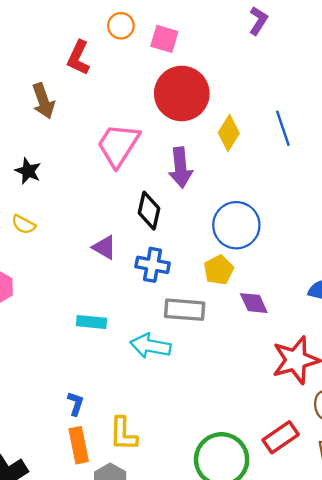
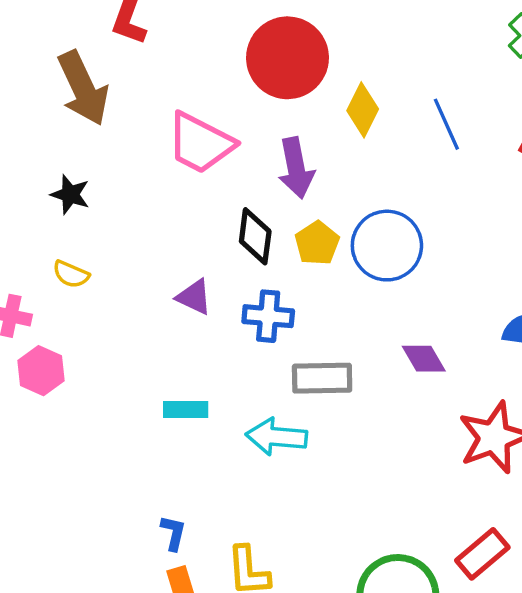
brown arrow: (43, 101) -> (83, 88), size x1.4
blue line: (283, 128) -> (446, 124), moved
pink trapezoid: (118, 145) -> (200, 143), turned -90
yellow pentagon: (219, 270) -> (317, 243), moved

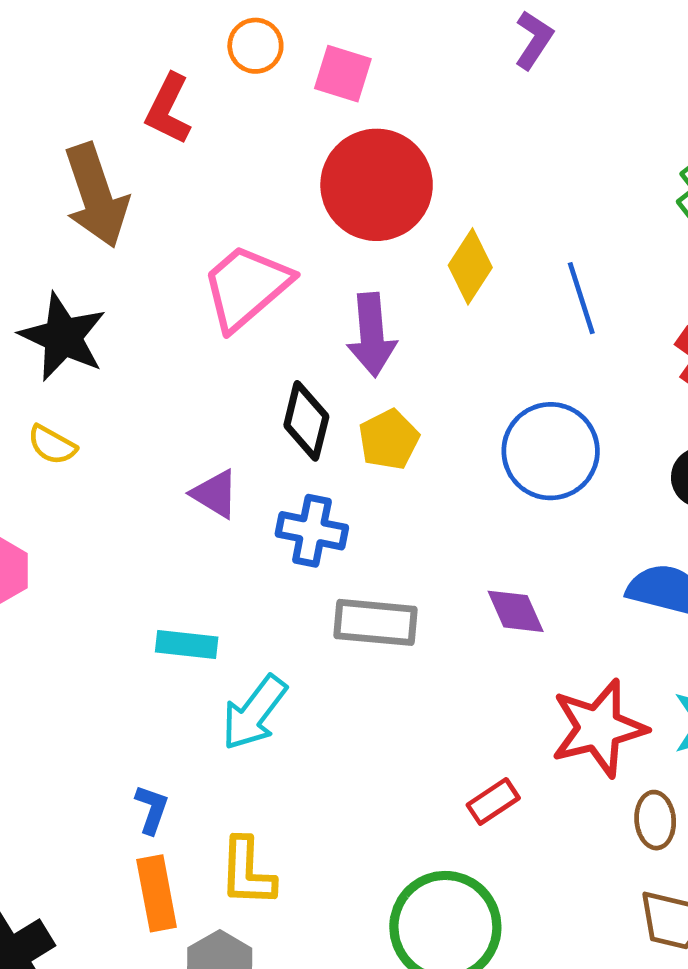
pink trapezoid: (200, 143) -> (246, 287), turned 106
black star: (70, 194) -> (63, 337), size x1.6
blue circle: (387, 246) -> (551, 451), moved
cyan arrow: (276, 437) -> (254, 713), moved, turned -64
red rectangle: (482, 554) -> (493, 801), moved, size x0.7

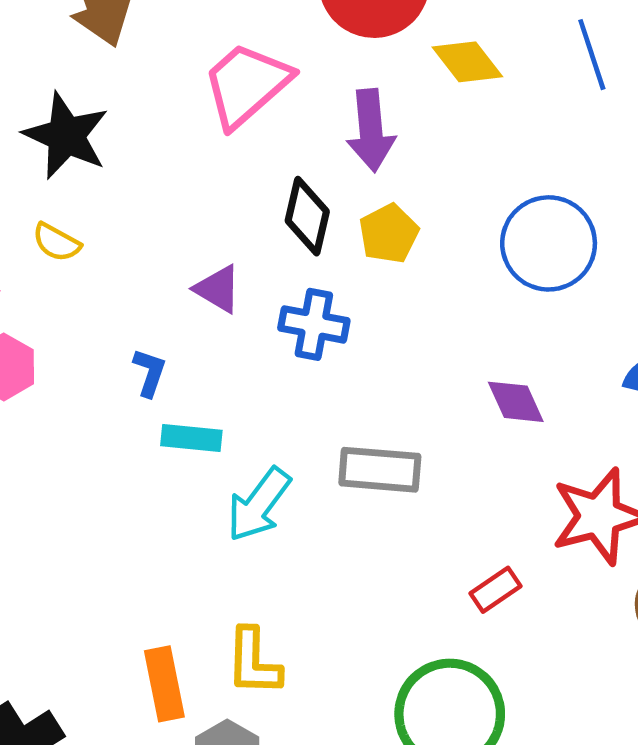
yellow diamond: (470, 266) -> (467, 62), turned -70
blue line: (581, 298) -> (592, 55), moved
gray rectangle: (376, 622) -> (380, 470), moved
blue L-shape: (152, 809) -> (150, 373), moved

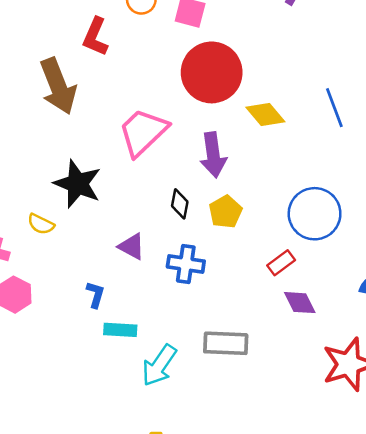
black star: (66, 136) -> (78, 184), moved
black diamond: (307, 216) -> (180, 204), size x0.7
red rectangle: (496, 590) -> (281, 263), moved

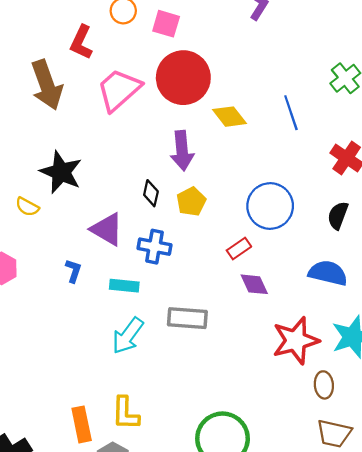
pink trapezoid: (143, 132) -> (119, 90), moved
purple triangle: (132, 246) -> (107, 229), size x1.4
cyan rectangle: (120, 330) -> (124, 286), moved

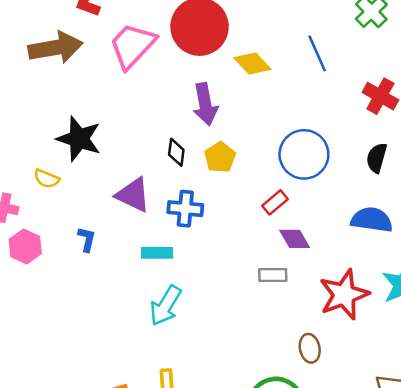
brown arrow: (47, 85) -> (55, 48), turned -75
blue L-shape: (73, 271) -> (87, 239), moved
gray rectangle: (187, 318) -> (273, 275), moved, size x0.7
brown ellipse: (324, 385) -> (310, 348), moved

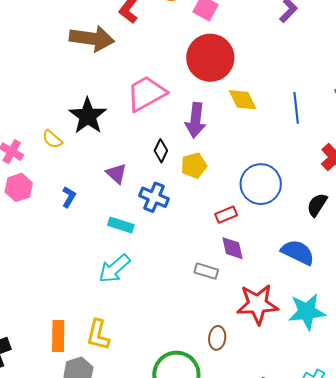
pink trapezoid: (132, 46) -> (146, 93), moved
purple triangle: (133, 195) -> (116, 174), size x0.7

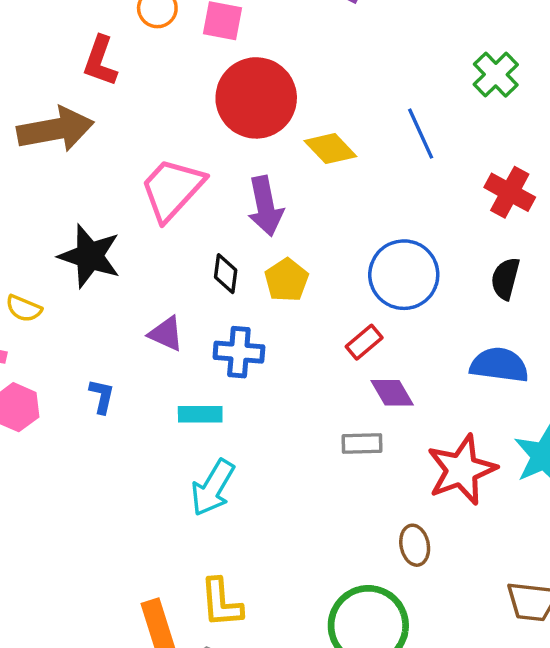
yellow semicircle: (52, 139) -> (24, 309), moved

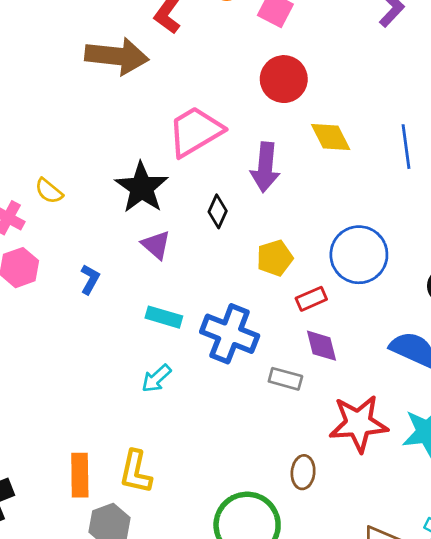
red circle: (256, 98) -> (284, 79), size x0.7
black star: (90, 256) -> (142, 187), moved
yellow pentagon: (286, 280) -> (275, 258), moved
blue cross: (239, 352) -> (230, 334), moved, size x1.4
cyan arrow: (213, 488) -> (156, 378), size x0.7

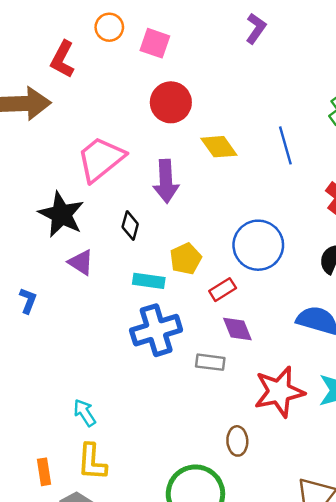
cyan rectangle: (164, 317) -> (149, 281), moved
blue cross: (230, 334) -> (156, 330), turned -30
cyan arrow: (156, 378) -> (85, 413), moved, turned 108
orange rectangle: (80, 475) -> (44, 472), size x0.7

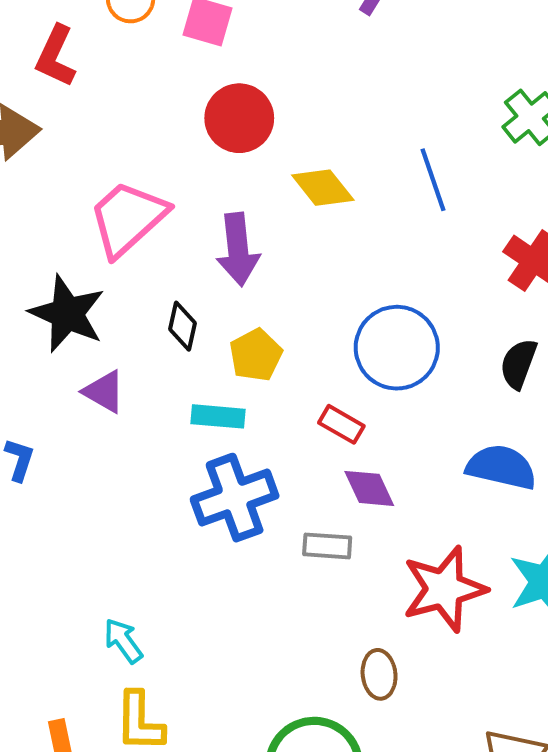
yellow pentagon: (186, 259) -> (256, 355), moved
red rectangle: (223, 290) -> (341, 424), turned 65

